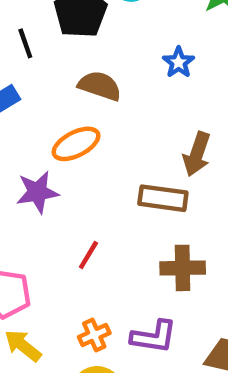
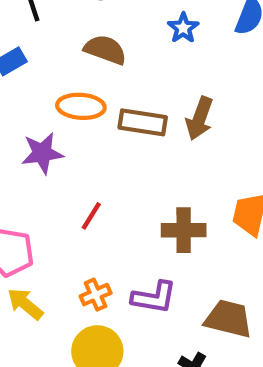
orange ellipse: (76, 144) -> (81, 106), turned 30
brown rectangle: (163, 198) -> (143, 122), moved

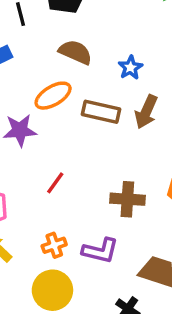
blue star: (183, 28) -> (130, 68), moved
orange ellipse: (81, 106) -> (53, 96), turned -39

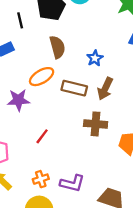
brown semicircle: (75, 52) -> (57, 47), turned 50
brown cross: (127, 199) -> (96, 124), moved

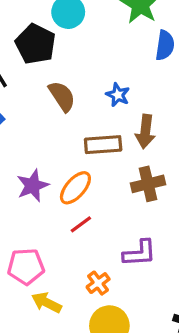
orange ellipse: (42, 77) -> (75, 188), moved
red line: (42, 136) -> (81, 224), turned 35
purple L-shape: (72, 183) -> (140, 253), moved

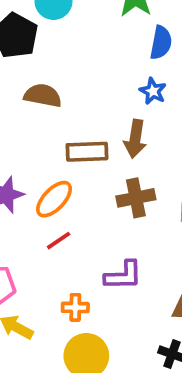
blue star: (118, 95) -> (153, 91), moved
brown semicircle: (62, 96) -> (43, 95), turned -48
orange cross: (98, 283) -> (75, 307), turned 35

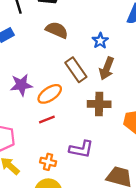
blue star: (153, 91) -> (100, 41), moved
brown rectangle: (87, 152) -> (76, 70), turned 45

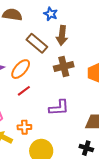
orange cross: (48, 162) -> (24, 127), moved

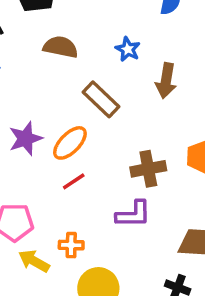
brown arrow: (62, 35) -> (166, 81), moved
brown cross: (64, 66) -> (148, 169), moved

